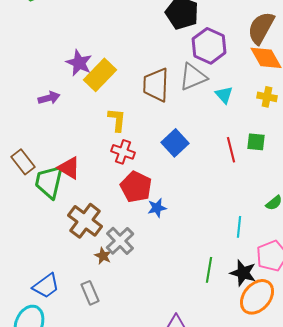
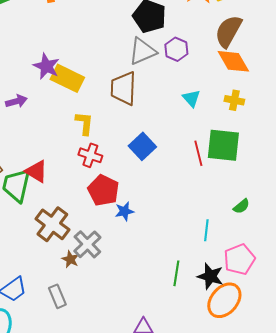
purple hexagon: (209, 46) -> (176, 49), size x0.7
yellow rectangle: (100, 75) -> (67, 78), turned 72
gray triangle: (193, 77) -> (142, 51), moved
green square: (256, 142) -> (223, 145), size x1.8

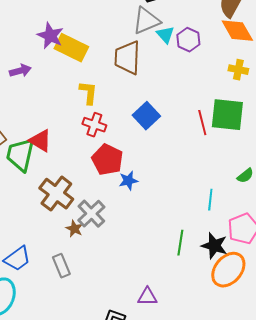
purple hexagon: (176, 49) -> (188, 40), moved
cyan triangle: (191, 98) -> (165, 35), moved

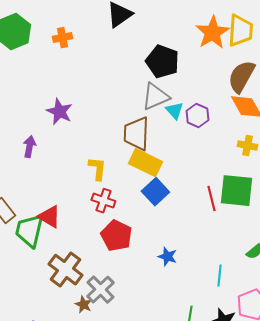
yellow rectangle: (71, 48) -> (145, 163), moved
purple arrow: (20, 71) -> (29, 147), turned -65
blue star: (128, 181) -> (167, 257), moved, turned 30

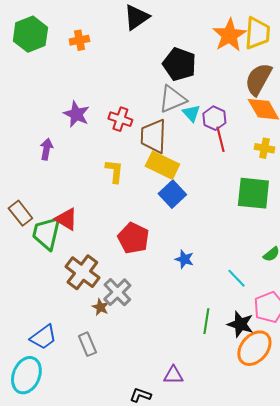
red line: (211, 199) -> (220, 139), moved
red cross: (103, 201) -> (120, 119), moved
cyan line: (219, 276) -> (236, 278), turned -50

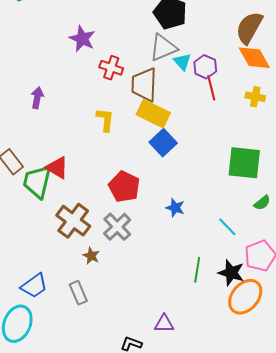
purple star: (76, 114) -> (82, 39), moved
green square: (253, 193) -> (244, 163), moved
gray cross: (117, 292) -> (117, 227), moved

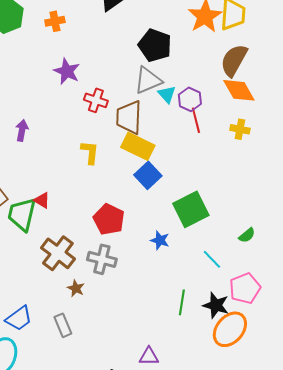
green square: (244, 163) -> (191, 209), moved, turned -33
red triangle: (57, 168) -> (42, 200), size x0.7
gray cross: (117, 227) -> (102, 259), turned -32

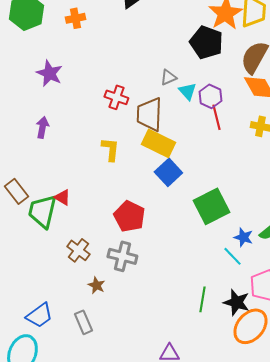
black pentagon: (155, 45) -> (206, 42), moved
purple star: (67, 71) -> (49, 73), moved
gray triangle: (148, 80) -> (168, 77), size x0.6
blue star: (160, 240) -> (243, 237), moved
brown cross: (58, 253) -> (78, 250), size x0.7

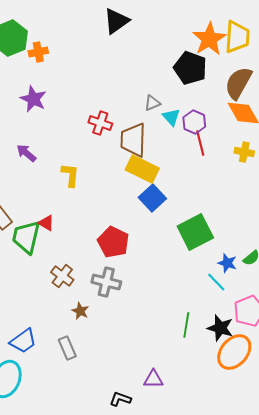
orange cross: (75, 18) -> (38, 52), moved
purple arrow: (42, 127) -> (26, 153), turned -60
yellow L-shape: (110, 149) -> (70, 175), moved

